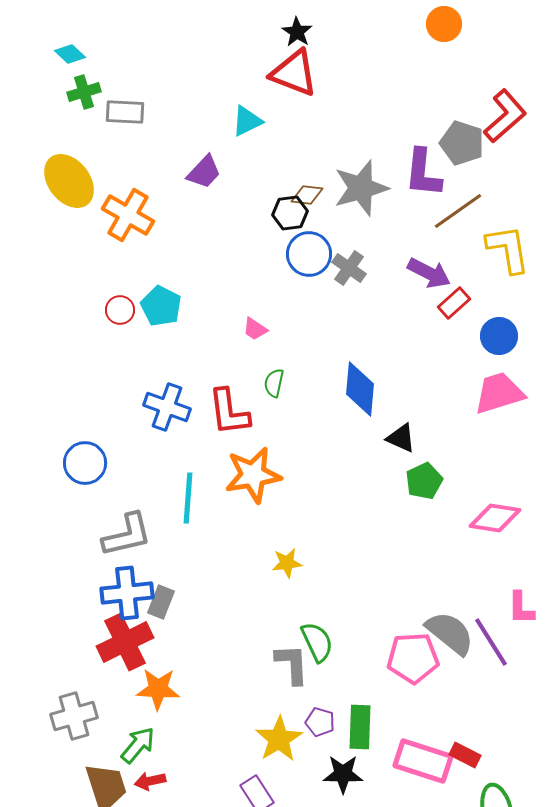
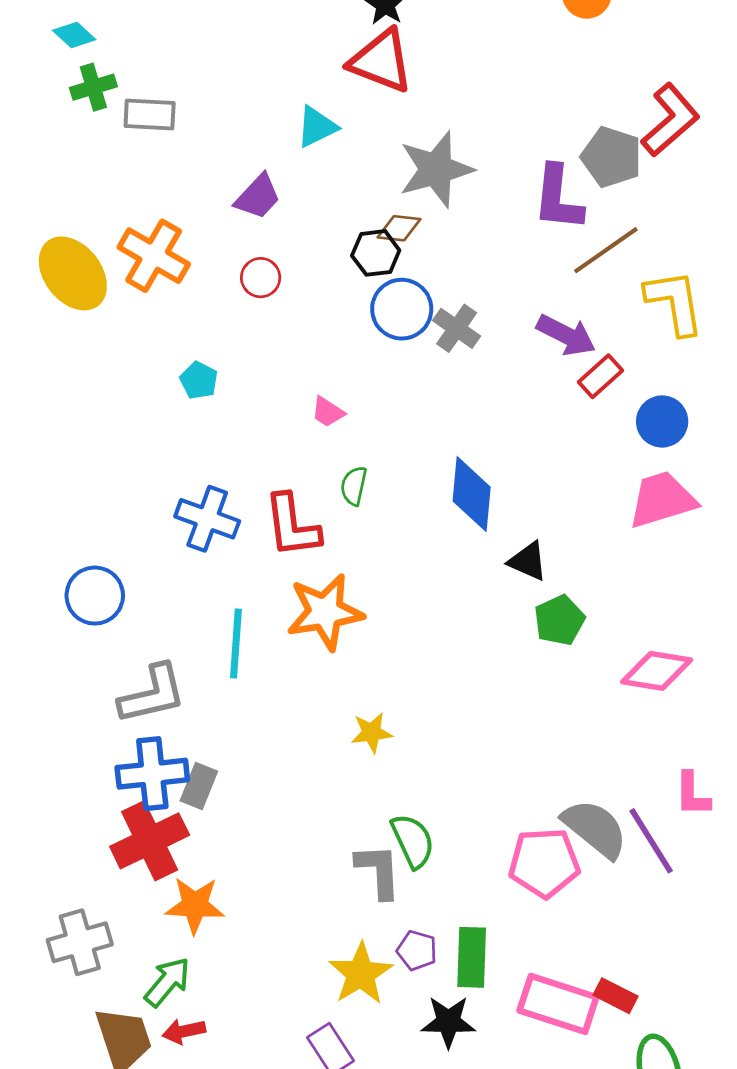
yellow ellipse: (69, 181) -> (73, 273), moved
gray star: (361, 188) -> (436, 169), moved
cyan pentagon: (161, 306) -> (199, 380), size x0.7
red circle: (120, 310) -> (261, 278), moved

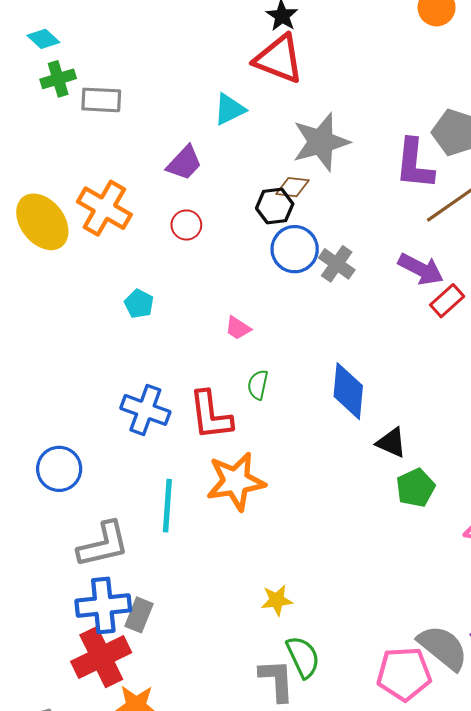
yellow star: (372, 733) -> (277, 600), moved

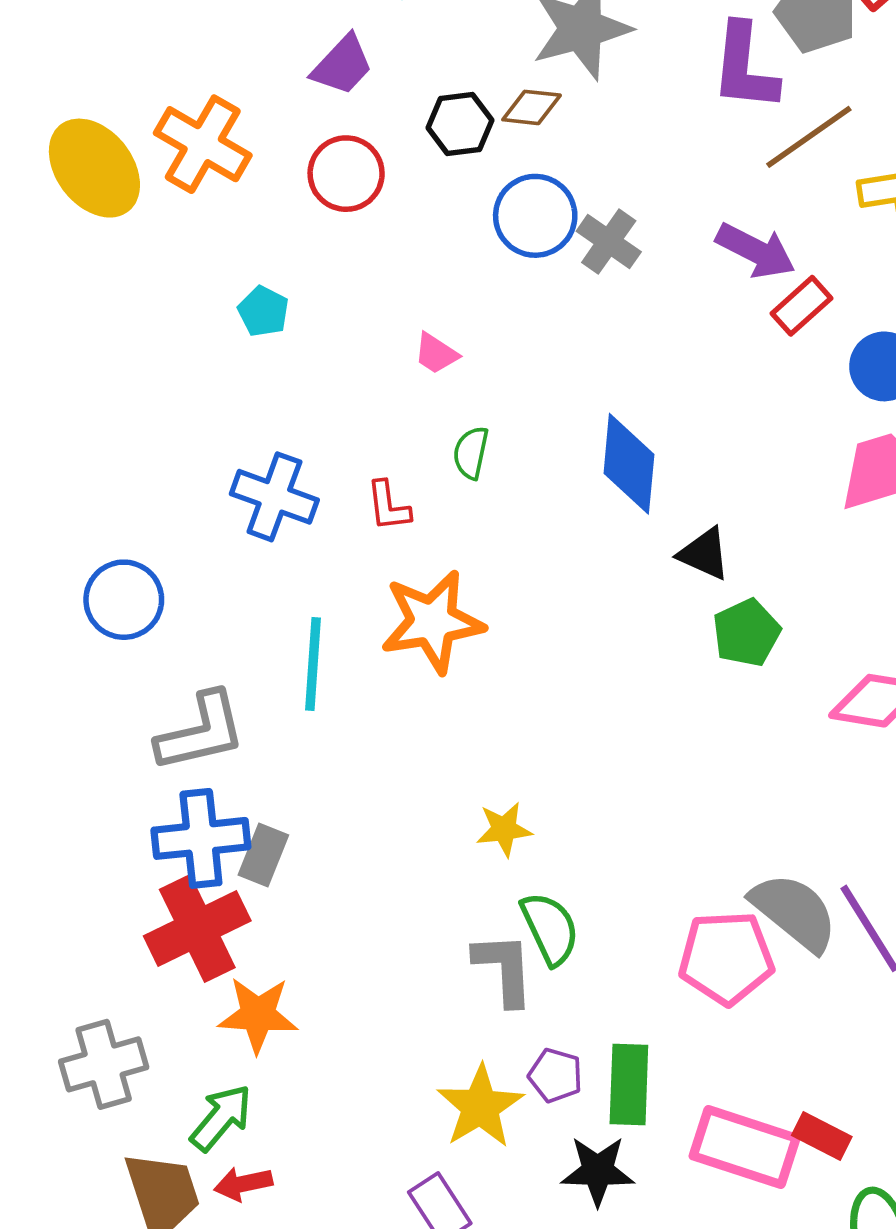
black hexagon: (275, 206) -> (460, 124), moved
red circle: (186, 225) -> (346, 174), size x1.4
red L-shape: (211, 415) -> (388, 506), size x0.6

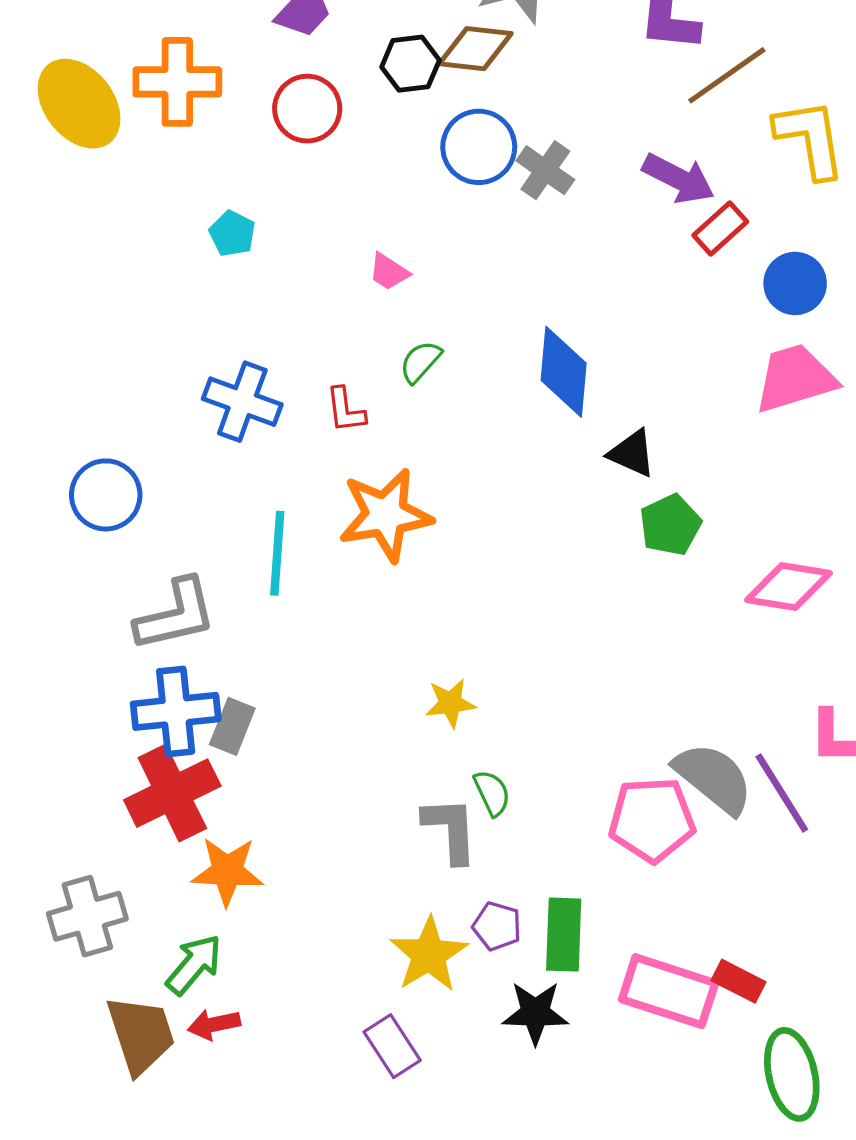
brown diamond: (532, 107) -> (475, 49), size x1.4
orange cross: (203, 144) -> (177, 82), turned -30
green semicircle: (471, 453) -> (420, 362), turned 30
green semicircle: (550, 928) -> (492, 793), size x0.7

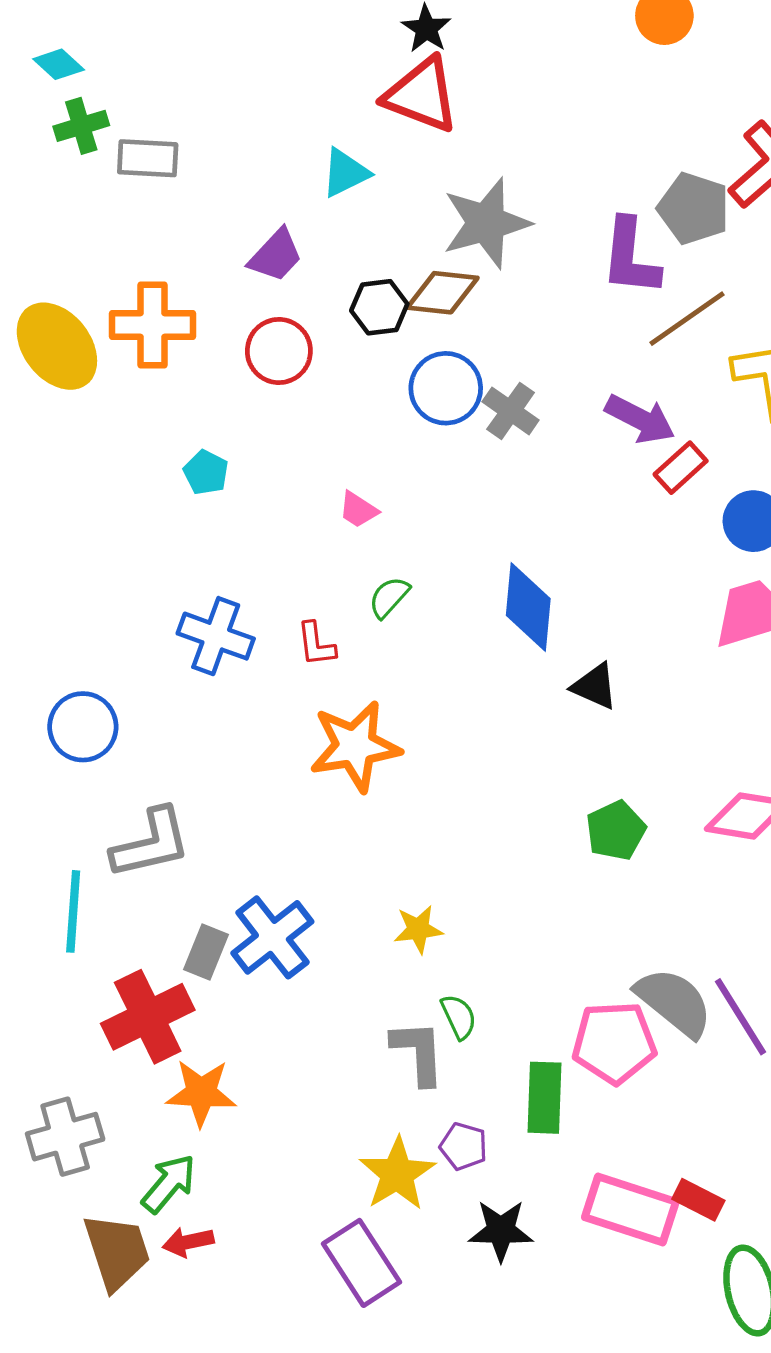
green pentagon: (670, 525) -> (616, 830), moved
cyan line: (277, 553) -> (73, 911), moved
blue cross: (176, 711) -> (272, 937), moved, turned -32
green rectangle: (564, 935) -> (545, 1098), moved
purple rectangle: (392, 1046) -> (361, 1263), size x1.4

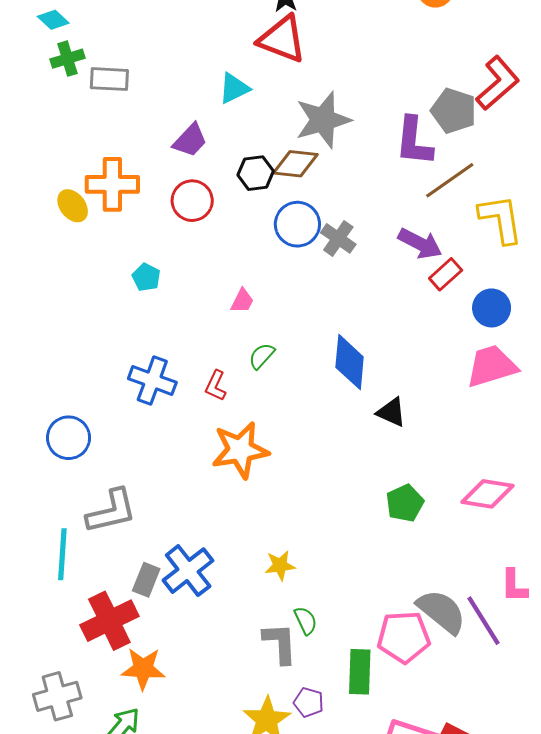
yellow ellipse: (57, 346) -> (73, 206), moved, size x0.6
pink trapezoid: (358, 510) -> (242, 301), turned -96
red L-shape: (316, 644) -> (216, 386), turned 32

